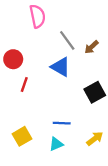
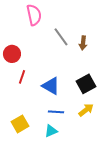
brown arrow: (91, 47) -> (83, 43), turned -40
blue triangle: (61, 67) -> (51, 86), moved
yellow arrow: (95, 139) -> (86, 110), moved

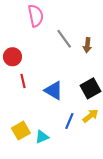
red line: (22, 77) -> (23, 81), turned -32
blue line: (56, 112) -> (69, 121), moved, turned -70
cyan triangle: (51, 131) -> (42, 137), moved

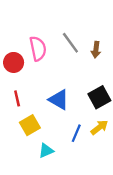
pink semicircle: (36, 16) -> (38, 49), moved
red line: (23, 81) -> (17, 98), moved
yellow square: (21, 131) -> (30, 125), moved

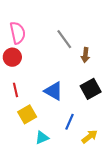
pink semicircle: (38, 49) -> (18, 33), moved
brown arrow: (96, 50) -> (85, 55), moved
yellow arrow: (99, 127) -> (90, 137), moved

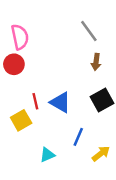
gray line: (64, 39) -> (89, 31), moved
red line: (15, 90) -> (35, 101), moved
yellow square: (27, 114) -> (21, 120), moved

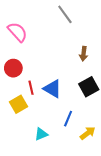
gray line: (89, 31) -> (65, 14), moved
pink semicircle: (20, 37) -> (17, 32), turned -30
red circle: (14, 64) -> (13, 68), moved

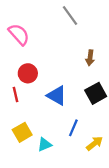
red circle: (13, 68) -> (28, 73), moved
red line: (31, 88) -> (16, 94), moved
yellow square: (19, 104) -> (22, 132), moved

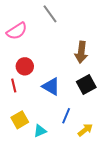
gray line: (70, 16) -> (50, 14), moved
pink semicircle: (19, 34) -> (17, 31), turned 100
brown arrow: (90, 58) -> (81, 52), size x1.5

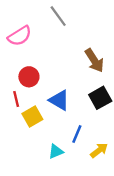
brown arrow: (81, 52) -> (94, 60), turned -40
yellow square: (20, 120) -> (32, 116), moved
cyan triangle: (40, 131) -> (56, 152), moved

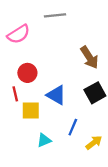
gray line: (58, 16) -> (55, 15), turned -60
yellow square: (32, 116) -> (31, 111), turned 30
cyan triangle: (56, 152) -> (44, 140), moved

